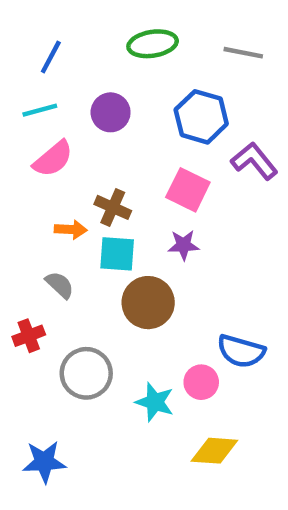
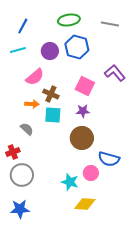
blue hexagon: (201, 117) -> (77, 47), moved
pink semicircle: (53, 159) -> (35, 77), moved
brown circle: (148, 303) -> (82, 138), moved
gray circle: (86, 373) -> (22, 175), moved
yellow diamond: (214, 451) -> (85, 204), moved

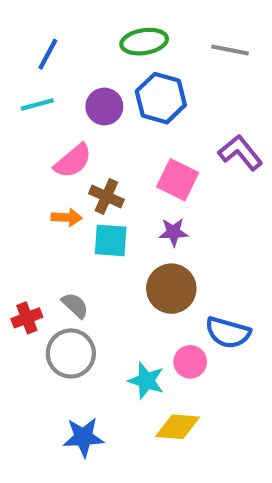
gray semicircle: (27, 129) -> (75, 305), moved
gray circle: (22, 175) -> (71, 353), moved
blue star: (20, 209) -> (83, 437), moved

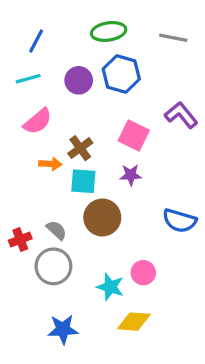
pink semicircle: (73, 161) -> (38, 121), moved
brown cross: (106, 196) -> (80, 148), turned 30
brown circle: (171, 289) -> (102, 217), moved
blue semicircle: (228, 333) -> (180, 221), moved

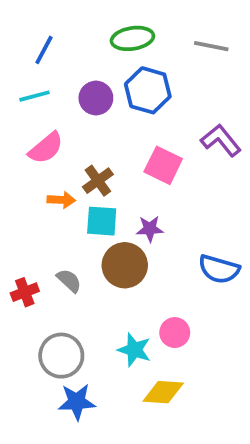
purple star: (131, 175) -> (150, 229), moved
gray circle: (53, 266) -> (61, 356), moved

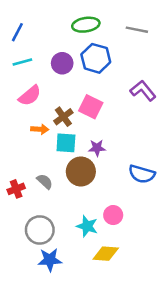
blue line: (44, 50) -> (17, 32), moved
pink square: (163, 165) -> (91, 107), moved

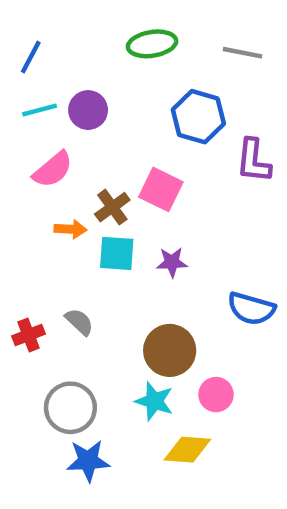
blue hexagon: (96, 58) -> (198, 117), moved
purple circle: (62, 63) -> (88, 110), moved
purple L-shape: (143, 91) -> (253, 161), turned -135
brown circle: (81, 171) -> (170, 350), moved
pink circle: (113, 215) -> (216, 395), moved

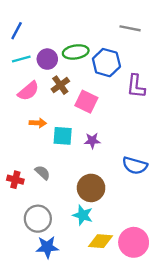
green ellipse: (152, 44) -> (76, 52), moved
brown cross: (112, 207) -> (60, 85), moved
red cross: (29, 335) -> (15, 180), turned 35
pink circle: (216, 395) -> (134, 242), moved, size x1.6

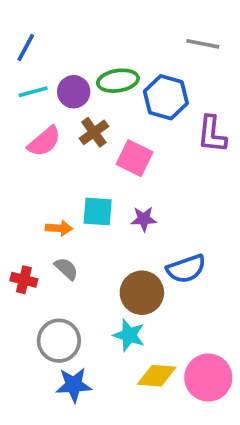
orange arrow: (38, 123) -> (59, 228), moved
blue semicircle: (135, 165) -> (186, 269), moved, turned -35

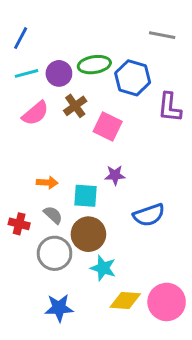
cyan square: (98, 212) -> (85, 196), moved
brown circle: (142, 293) -> (88, 234), moved
gray circle: (59, 341) -> (55, 253), moved

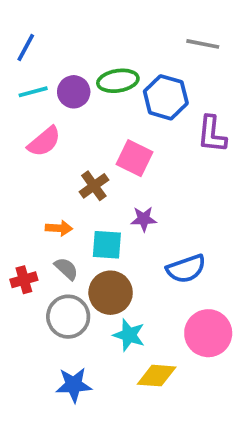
brown cross: (75, 106) -> (94, 186), moved
red cross: (19, 224) -> (24, 280), turned -30
pink circle: (167, 302) -> (208, 333), moved

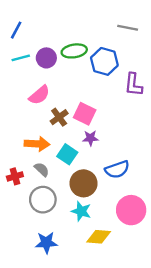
pink semicircle: (44, 142) -> (39, 95), moved
pink square: (135, 158) -> (85, 114), moved
orange arrow: (59, 228) -> (37, 144), size x1.5
cyan square: (107, 245) -> (67, 154), turned 30
brown circle: (111, 293) -> (83, 183), moved

